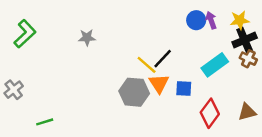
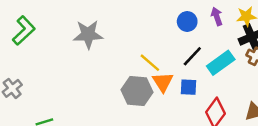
blue circle: (196, 20) -> (187, 22), moved
gray star: (87, 38) -> (88, 34), size x1.6
black line: (163, 59) -> (192, 56), moved

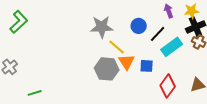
blue circle: (187, 22) -> (139, 26), moved
gray star: (88, 34) -> (102, 27), moved
black line: (192, 56) -> (158, 34), moved

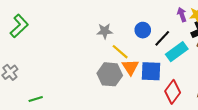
purple arrow: (169, 11) -> (182, 15), moved
gray star: (102, 27) -> (105, 31), size x0.7
blue square: (147, 66) -> (151, 71), size x1.5

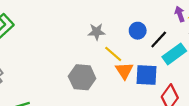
gray hexagon: (110, 74) -> (82, 77), moved

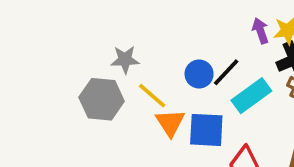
blue circle: (138, 31) -> (199, 74), moved
gray hexagon: (82, 77) -> (102, 99), moved

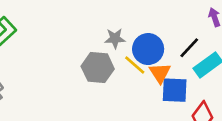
blue circle: (199, 74) -> (148, 49), moved, size x1.5
orange triangle: (170, 123) -> (160, 73), moved

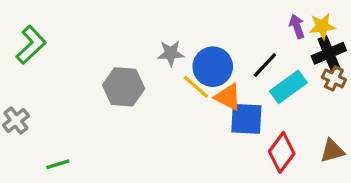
gray hexagon: (98, 68) -> (124, 87), moved
orange triangle: (160, 73) -> (228, 97), turned -30

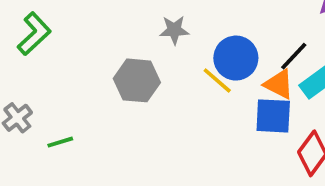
gray star: (171, 53) -> (174, 30), moved
orange triangle: (228, 97) -> (279, 84), moved
green line: (58, 164) -> (60, 142), moved

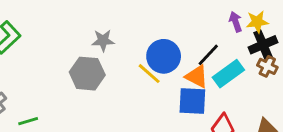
gray star: (174, 30) -> (103, 40), moved

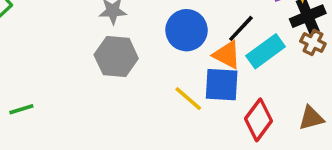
gray hexagon: (87, 74) -> (116, 57), moved
yellow line: (149, 74) -> (188, 99), moved

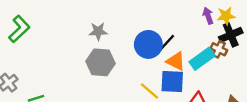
black line: (241, 28) -> (166, 43), moved
brown cross: (313, 42) -> (219, 49), moved

